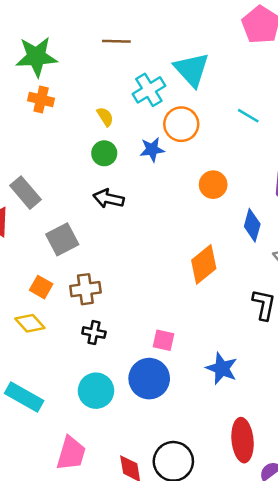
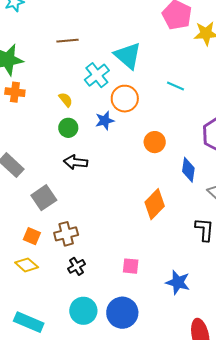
black cross: (94, 333) -> (77, 266), turned -36
blue circle: (149, 379) -> (122, 313), moved

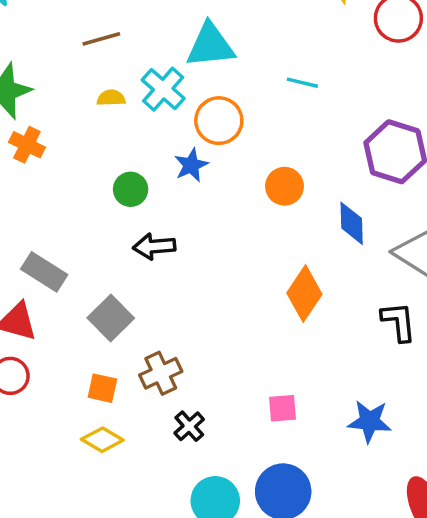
cyan triangle: (128, 56) -> (210, 45), turned -36
orange cross: (15, 92) -> (27, 145), turned 30
yellow semicircle: (66, 100) -> (111, 98), moved, turned -42

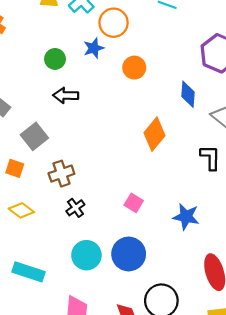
orange circle: (284, 186) -> (134, 68), moved
orange square: (102, 388) -> (15, 168), moved
pink square: (283, 408) -> (134, 203), turned 30

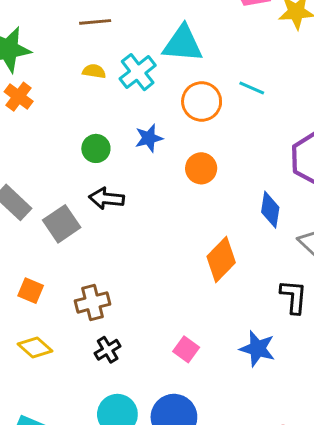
orange circle: (114, 23) -> (202, 101), moved
gray square: (34, 136) -> (62, 224), moved
blue star: (186, 217) -> (257, 349), moved

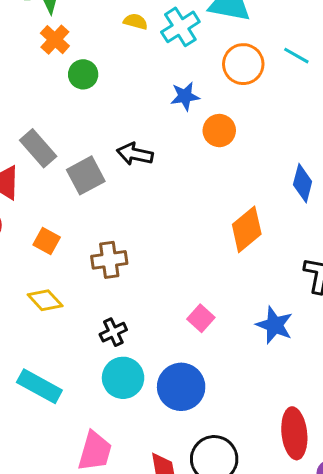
green circle: (96, 148) -> (83, 74), moved
orange circle: (201, 168) -> (219, 131), moved
black cross: (108, 350) -> (113, 332), moved

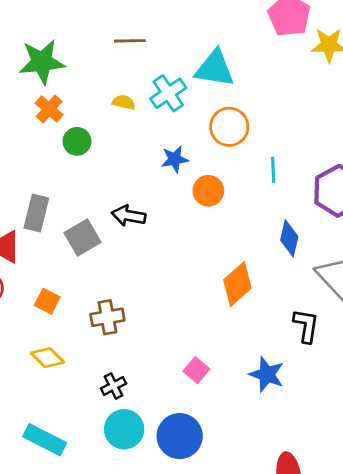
yellow semicircle: (136, 22) -> (124, 102), moved
cyan line: (296, 56) -> (273, 170), moved, turned 60
gray rectangle: (38, 148) -> (36, 213), turned 57

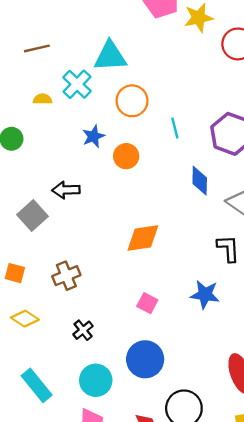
orange diamond: (237, 284) -> (143, 238), moved, turned 45
cyan circle: (124, 429) -> (96, 380), moved
cyan rectangle: (45, 440) -> (37, 385), turned 36

